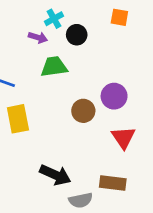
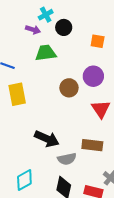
orange square: (119, 17) -> (98, 41), moved

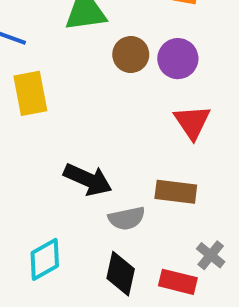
brown circle: (69, 88) -> (131, 54), moved

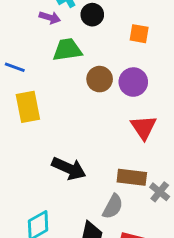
gray semicircle: (127, 218) -> (113, 206), moved, turned -50
gray cross: (211, 255) -> (160, 192), moved

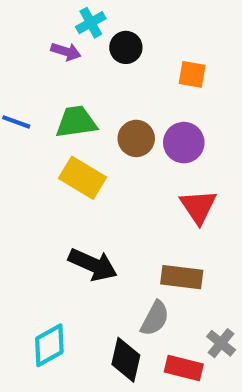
green trapezoid: (67, 50) -> (76, 122), moved
yellow rectangle: (28, 107) -> (82, 178), moved, turned -48
gray cross: (160, 192) -> (221, 343), moved

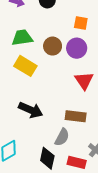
orange square: (192, 74) -> (81, 23), moved

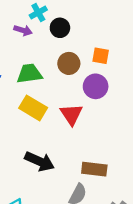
brown circle: (53, 46) -> (69, 63), moved
red triangle: (84, 81) -> (71, 114), moved

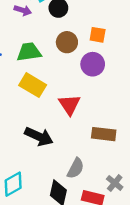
red triangle: (71, 114) -> (69, 105), moved
brown rectangle: (94, 169) -> (104, 134), moved

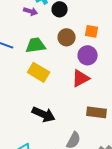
red triangle: (69, 105) -> (81, 78), moved, turned 36

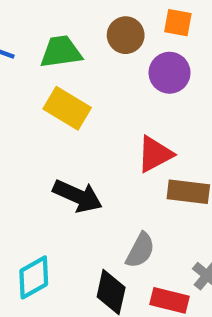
red triangle: (81, 78) -> (155, 154), moved

